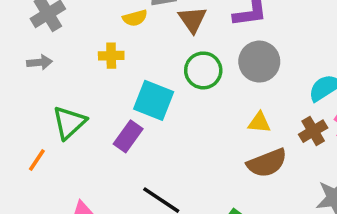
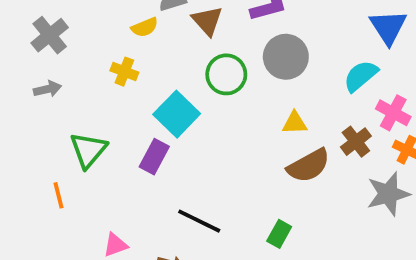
yellow cross: (111, 56) -> (124, 72), turned 30
cyan square: (154, 100) -> (177, 114), turned 30
brown cross: (313, 131) -> (356, 142), moved
orange line: (37, 160) -> (59, 195), turned -40

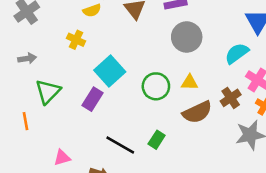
green circle: (226, 74) -> (156, 86), moved
gray arrow: (48, 89) -> (27, 58), moved
green rectangle: (279, 234) -> (157, 140), moved

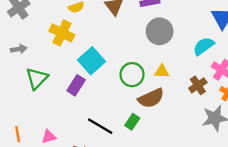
yellow cross: (76, 40) -> (62, 33), size x1.5
brown semicircle: (197, 112) -> (151, 98), moved
orange line: (26, 121) -> (18, 134), moved

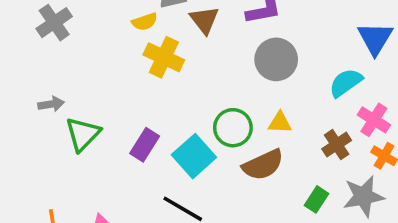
yellow cross: (62, 33) -> (164, 57), moved
gray arrow: (19, 49) -> (51, 104), moved
cyan square: (91, 61) -> (194, 156), moved
green rectangle: (132, 122) -> (317, 199), moved

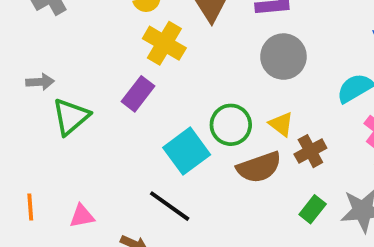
yellow triangle: (280, 123) -> (281, 124), turned 30
purple rectangle: (145, 145) -> (138, 94), moved
brown cross: (337, 145) -> (310, 151), moved

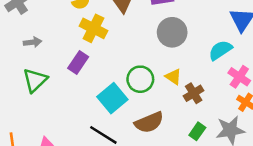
gray arrow: (40, 82) -> (33, 42), moved
brown semicircle: (259, 167) -> (149, 122), moved

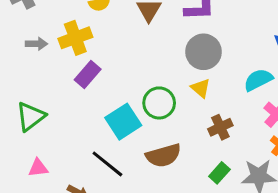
yellow cross: (93, 28) -> (75, 38), moved, turned 36
yellow triangle: (173, 77) -> (201, 88), moved
green triangle: (35, 80) -> (31, 116), moved

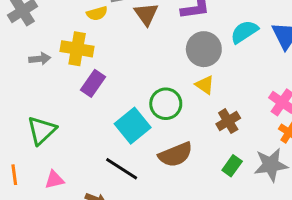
yellow cross: (75, 38) -> (77, 49), turned 36
cyan semicircle: (258, 80) -> (244, 32), moved

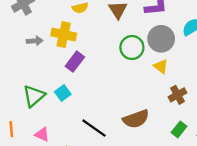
green circle: (166, 104) -> (132, 47), moved
cyan square: (133, 126) -> (63, 93), moved, size x0.6
pink triangle: (54, 180) -> (42, 134), turned 35

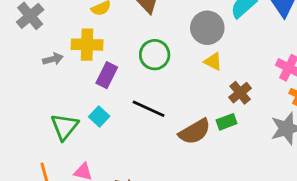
green circle: (132, 47) -> (155, 55), moved
black line: (94, 128) -> (149, 109), moved
green rectangle: (179, 129) -> (227, 122), moved, turned 42

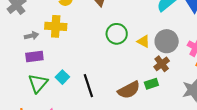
gray circle: (207, 28) -> (167, 41), moved
green circle: (155, 55) -> (117, 34), moved
purple rectangle: (107, 75) -> (34, 57), moved, turned 54
black line: (149, 109) -> (88, 86), moved, turned 45

